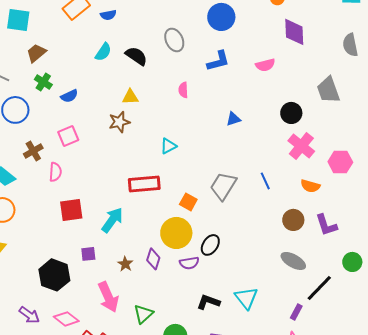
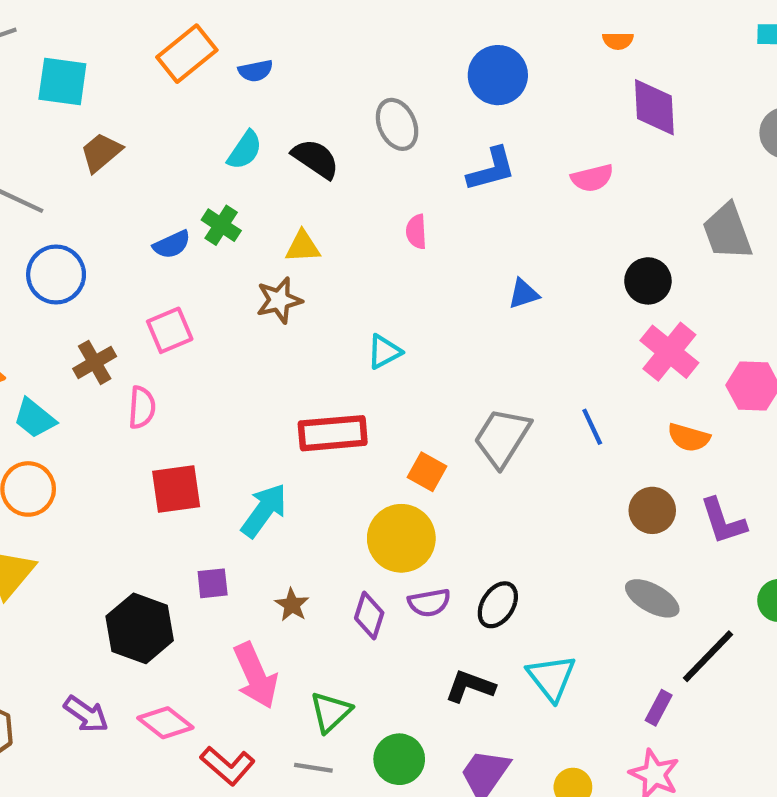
green cross: (43, 82) -> (221, 225), moved
black ellipse: (210, 245) -> (498, 605), moved
purple diamond: (153, 259) -> (369, 616), moved

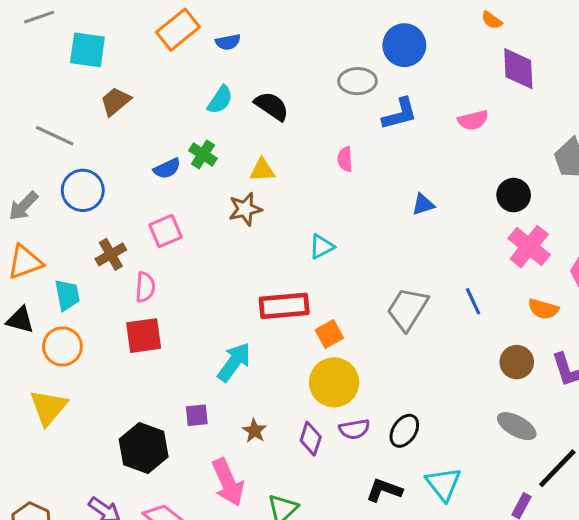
orange semicircle: (618, 41) -> (492, 20), turned 35
gray ellipse: (397, 124) -> (358, 81), moved, turned -66
cyan trapezoid: (35, 418) -> (67, 295), turned -140
orange square: (427, 472) -> (329, 334), moved, turned 32
red square: (176, 489) -> (144, 336), moved

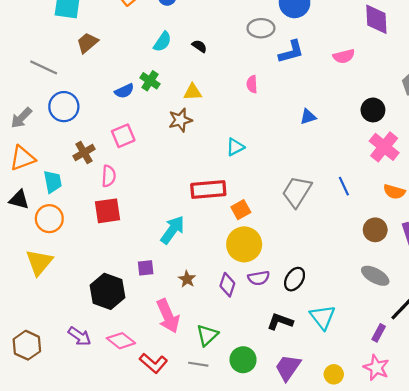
black semicircle: (272, 106) -> (199, 46), size x0.6

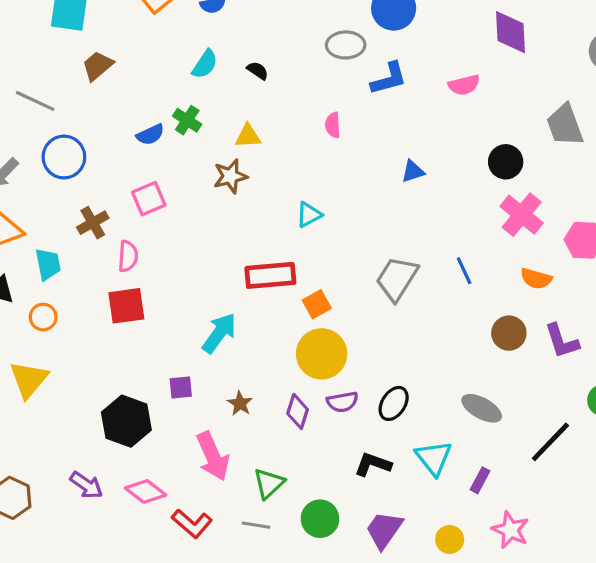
orange circle: (49, 219) -> (43, 317), size x0.7
gray ellipse: (375, 276) -> (482, 408), moved
purple rectangle: (379, 333) -> (480, 480), moved

